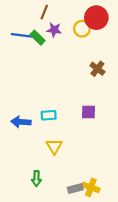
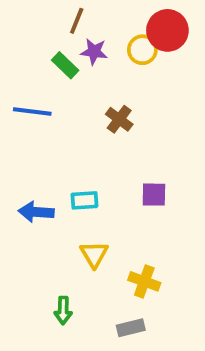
blue line: (22, 35) -> (32, 112), moved
brown cross: (97, 69) -> (119, 119), moved
yellow cross: (91, 187) -> (144, 281), moved

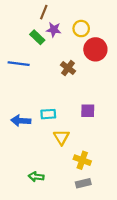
red circle: (167, 30) -> (95, 49), moved
yellow triangle: (94, 254) -> (61, 137), moved
green arrow: (63, 310) -> (36, 177), turned 96
gray rectangle: (131, 328) -> (83, 183), moved

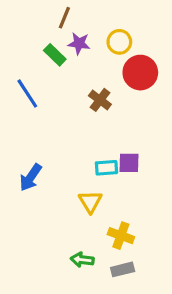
blue line: (19, 64) -> (27, 94), turned 50
cyan rectangle: (48, 114) -> (106, 168), moved
blue arrow: (21, 121) -> (31, 177), turned -60
green arrow: (36, 177) -> (82, 260), moved

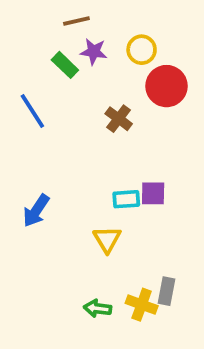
brown line: (64, 18) -> (76, 21), turned 55
yellow cross: (121, 236) -> (142, 305), moved
gray rectangle: (123, 269) -> (166, 291), moved, turned -65

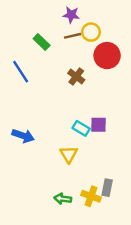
brown line: (76, 21) -> (72, 36), moved
purple star: (94, 52) -> (71, 15), moved
cyan rectangle: (126, 199) -> (81, 128), turned 35
blue arrow: (36, 211) -> (23, 136), turned -105

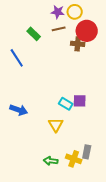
yellow circle: (91, 32) -> (75, 12), moved
red circle: (107, 56) -> (87, 31), moved
brown cross: (76, 77) -> (78, 44), moved, turned -32

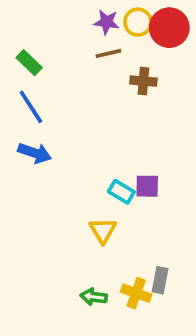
red circle: (87, 31) -> (169, 28), moved
green rectangle: (34, 34) -> (29, 63), moved
blue arrow: (19, 110) -> (35, 153), moved

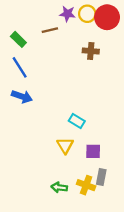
brown line: (108, 53) -> (50, 30), moved
purple square: (147, 186) -> (93, 151), moved

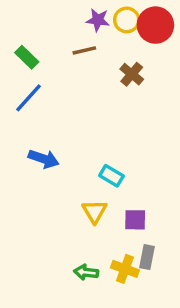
brown line: (50, 30) -> (84, 50), moved
brown cross: (91, 51) -> (132, 74), turned 35
blue line: (20, 67) -> (28, 98), turned 75
blue arrow: (22, 97) -> (44, 159), moved

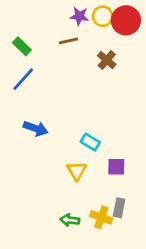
purple square: (135, 220) -> (116, 167), moved

